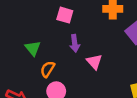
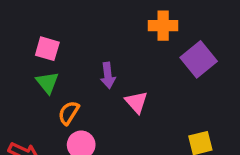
pink square: (65, 15) -> (47, 49), moved

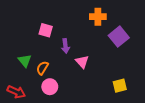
pink square: (47, 49) -> (46, 30), moved
green triangle: (47, 83) -> (25, 61), moved

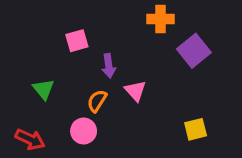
pink square: (46, 30) -> (77, 41), turned -32
orange semicircle: (42, 68) -> (97, 101), moved

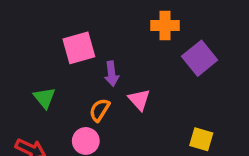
pink square: (77, 41) -> (79, 48), size x1.4
yellow square: (196, 129) -> (201, 139), turned 30

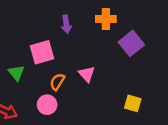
pink square: (79, 48) -> (42, 52), moved
purple arrow: (112, 74) -> (66, 24), moved

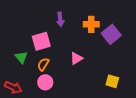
orange cross: (106, 19) -> (91, 24), moved
pink triangle: (87, 74) -> (76, 58), turned 40
orange semicircle: (57, 82) -> (43, 64), moved

